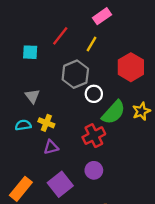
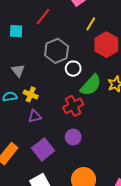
yellow line: (92, 44) -> (91, 24), moved

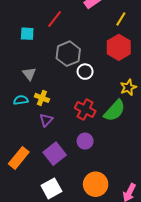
yellow line: (91, 24) -> (121, 19), moved
green semicircle: (91, 85) -> (115, 111), moved
red cross: (73, 106) -> (85, 109), turned -36
purple triangle: (35, 116) -> (46, 120), turned -32

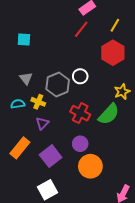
red line: (55, 19) -> (81, 29), moved
gray hexagon: (68, 54) -> (58, 84), moved
orange rectangle: (19, 158) -> (20, 148), moved
orange circle: (96, 184) -> (90, 166), moved

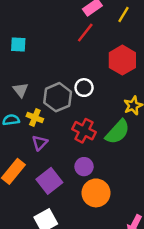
yellow line: (115, 25) -> (124, 15), moved

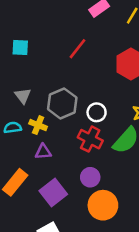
red line: (85, 33) -> (78, 49), moved
white circle: (84, 88) -> (97, 112), moved
purple triangle: (40, 143) -> (43, 152), turned 42

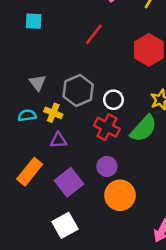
cyan square: (20, 47) -> (34, 21), moved

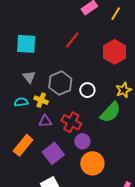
cyan square: (34, 21) -> (26, 44), moved, size x1.5
red cross: (107, 127) -> (71, 122), moved

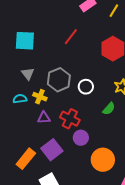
green semicircle: (111, 112) -> (109, 109), size x0.6
orange rectangle: (23, 145) -> (26, 159), moved
orange circle: (92, 163) -> (103, 160), moved

